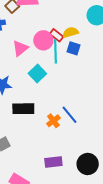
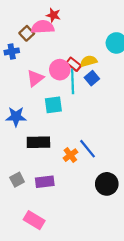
blue square: (74, 48) -> (92, 78), turned 32
cyan square: (37, 74) -> (53, 105), turned 36
purple rectangle: (53, 162) -> (45, 182), moved
black circle: (88, 164) -> (107, 184), moved

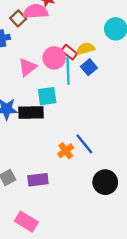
black rectangle: (38, 142) -> (31, 112), moved

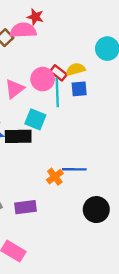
blue square: (89, 67) -> (79, 89), turned 35
cyan square: (47, 96) -> (35, 119), turned 30
blue line: (84, 144) -> (74, 169), turned -50

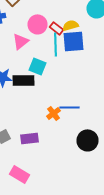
pink circle: (43, 79) -> (38, 24), moved
blue square: (79, 89) -> (74, 41), size x1.6

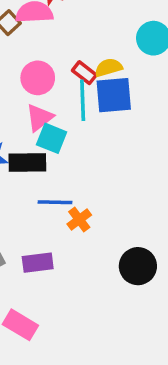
pink circle: (38, 24) -> (38, 78), moved
pink triangle: (20, 41) -> (39, 118), moved
blue line: (70, 107) -> (55, 202), moved

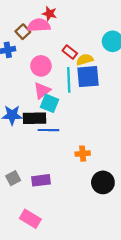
red rectangle: (84, 73) -> (70, 52), moved
blue line: (55, 202) -> (48, 130), moved
orange cross: (79, 219) -> (83, 154), moved, turned 32

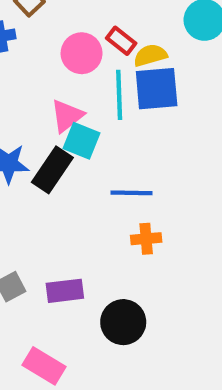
pink circle: (41, 66) -> (82, 53), moved
black rectangle: (35, 118) -> (52, 170), turned -55
blue line: (48, 130) -> (132, 193), moved
black circle: (103, 182) -> (123, 322), moved

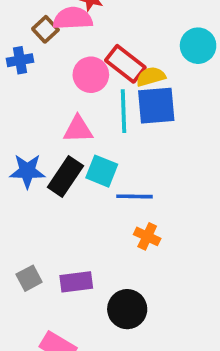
red rectangle: (121, 41) -> (125, 64), size x1.5
pink triangle: (67, 116) -> (78, 129), turned 36
cyan square: (82, 141) -> (102, 171), moved
orange cross: (146, 239) -> (147, 236), turned 30

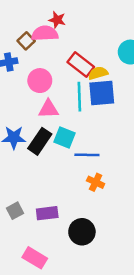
pink circle: (91, 75) -> (40, 81), moved

